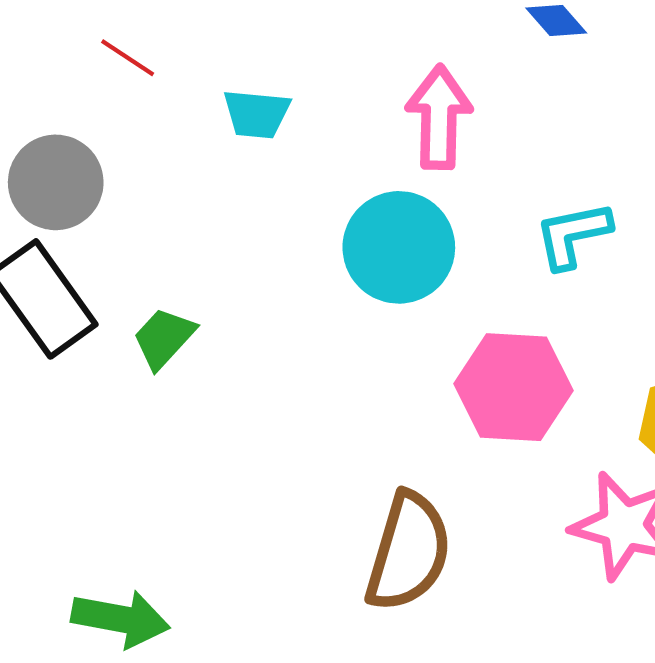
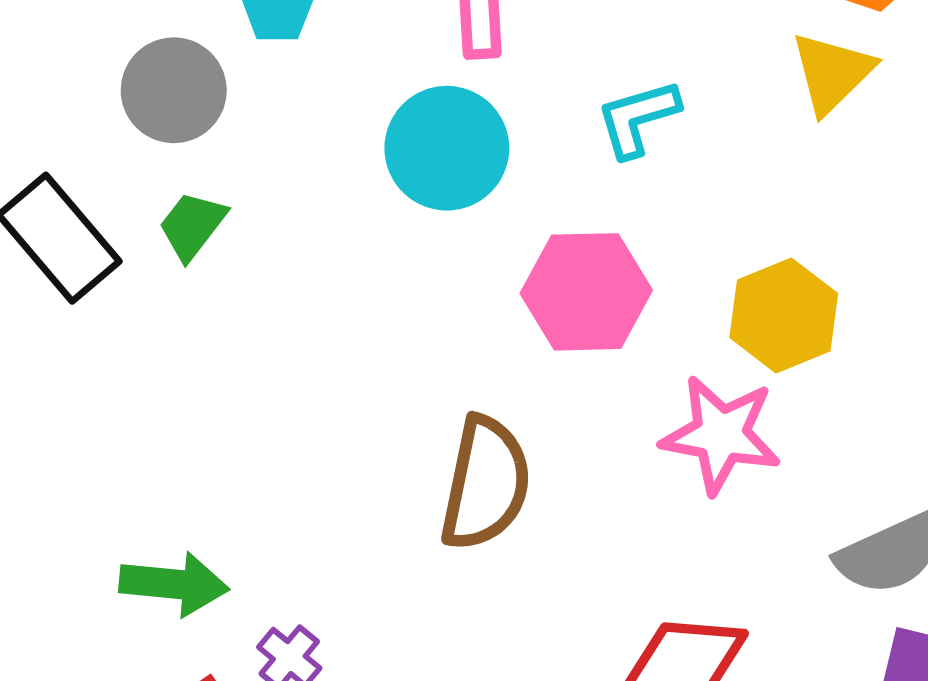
gray circle: (56, 182) -> (174, 90), moved
green trapezoid: (164, 338) -> (192, 226), moved

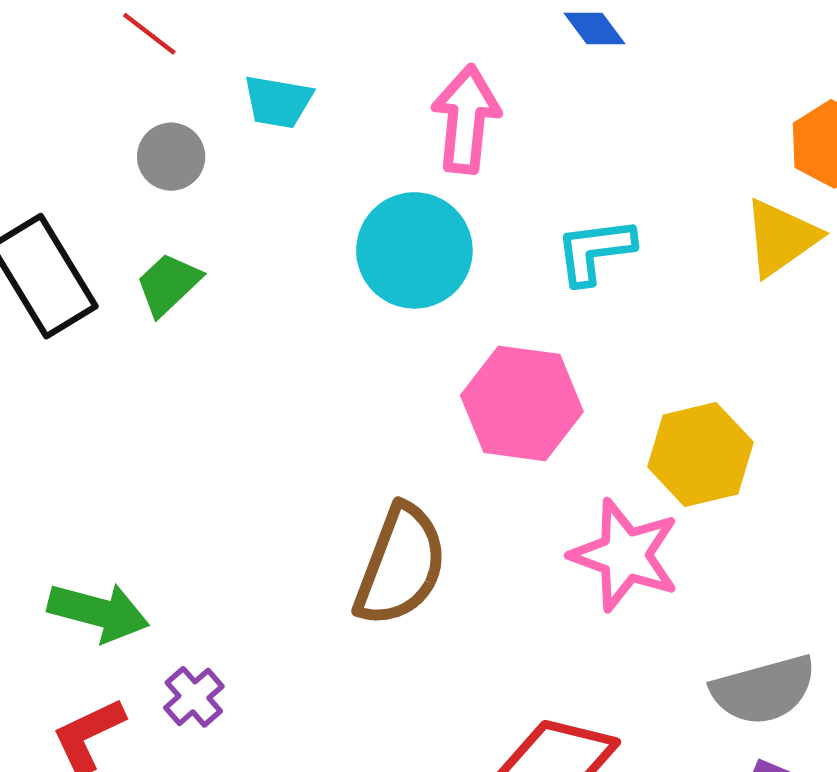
gray circle: (174, 90) -> (171, 157), size x0.7

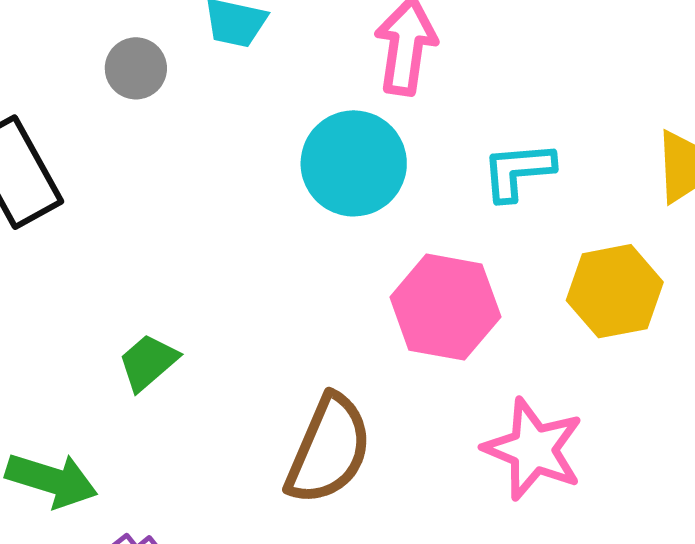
green trapezoid: (168, 284) -> (148, 362), moved
yellow hexagon: (700, 454) -> (615, 291), moved

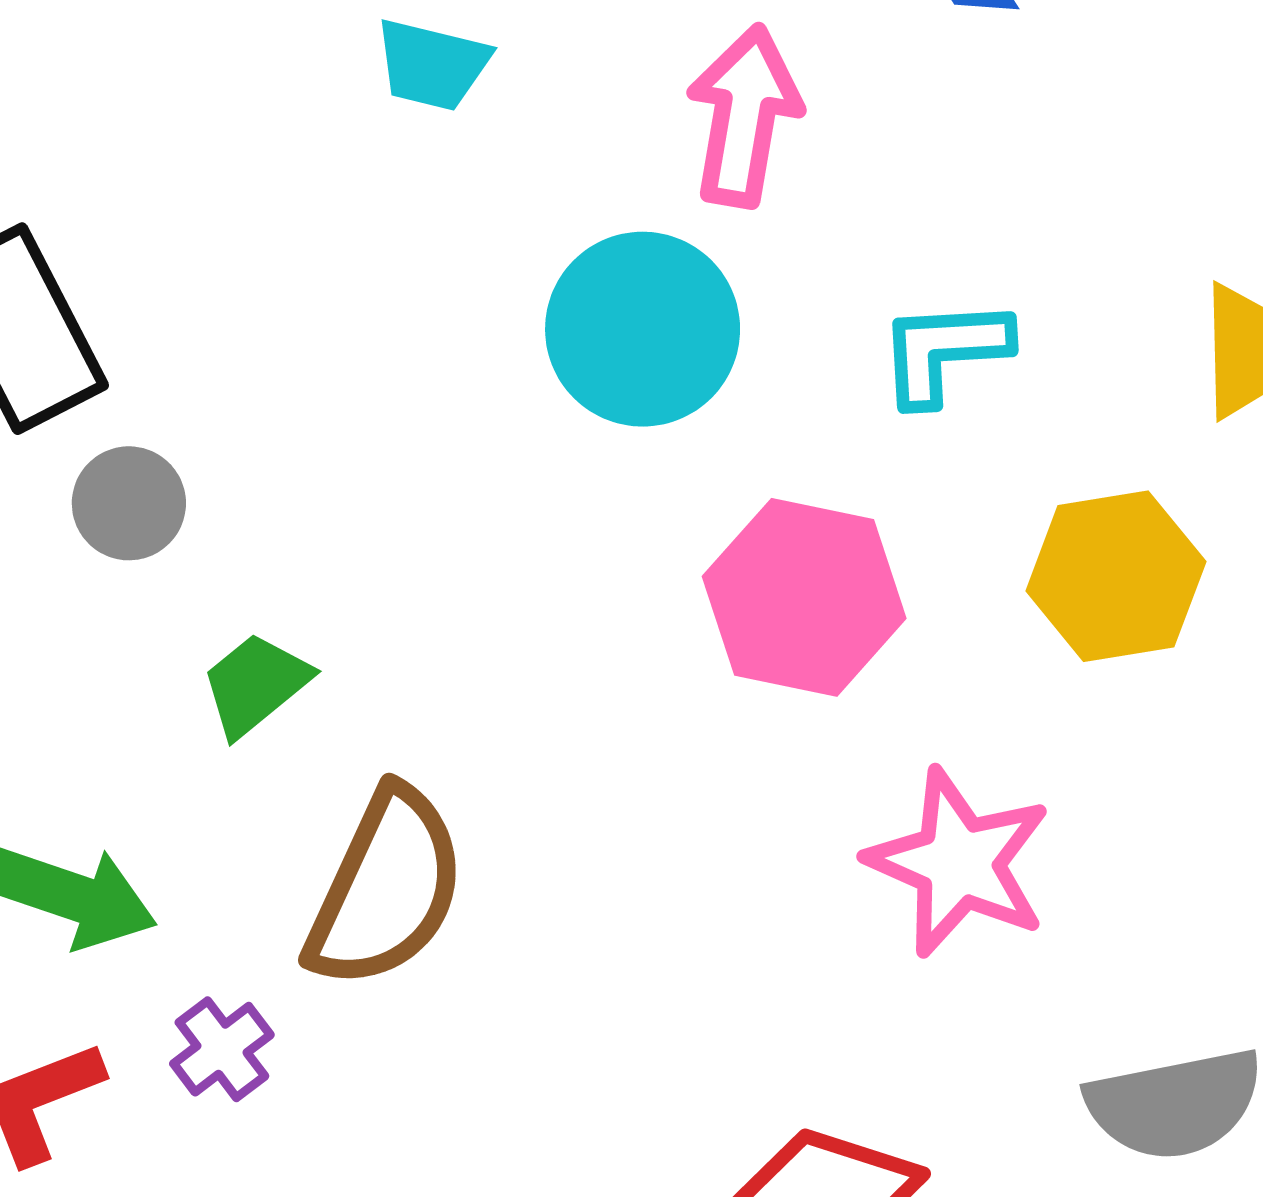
gray circle: (136, 68) -> (129, 503), moved
brown semicircle: (329, 450) -> (386, 888), moved

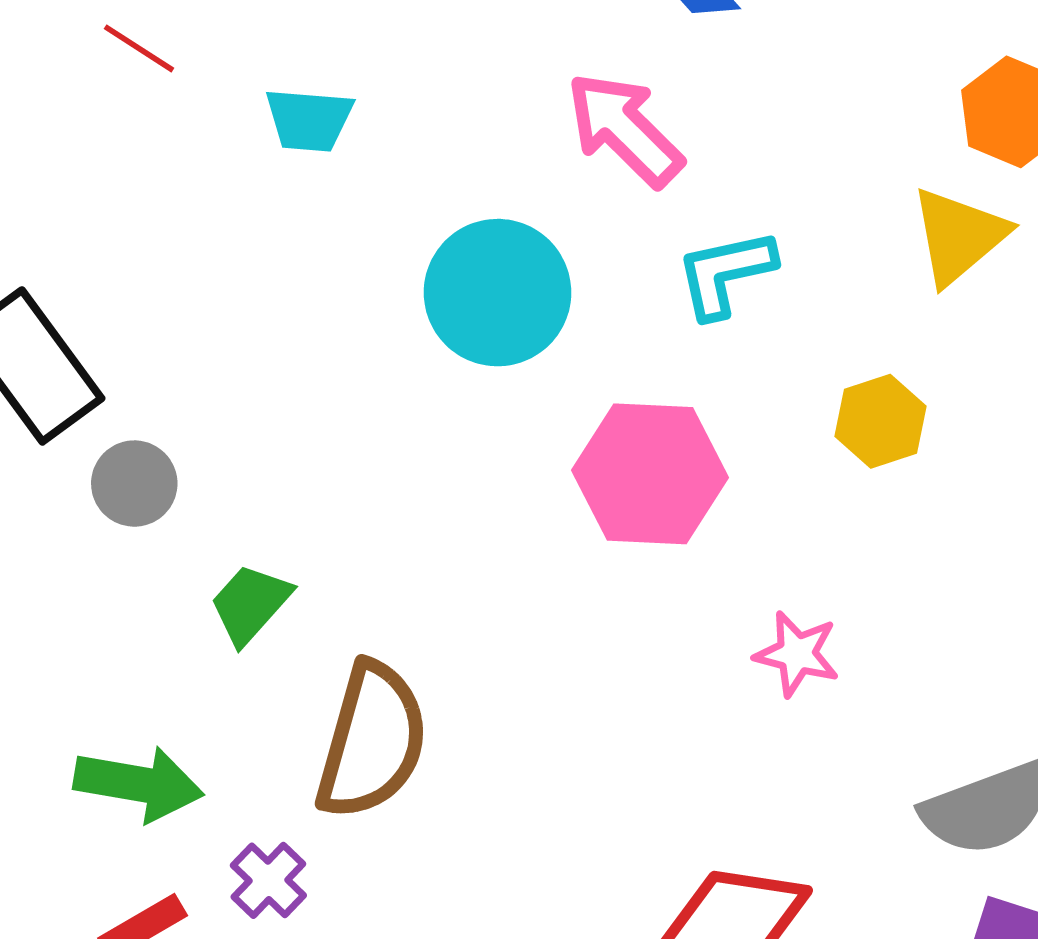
pink arrow: (744, 116) -> (625, 129), moved, turned -46
yellow hexagon: (1116, 576) -> (880, 421), size x0.7
pink star: (959, 863) -> (797, 654), size x0.6

